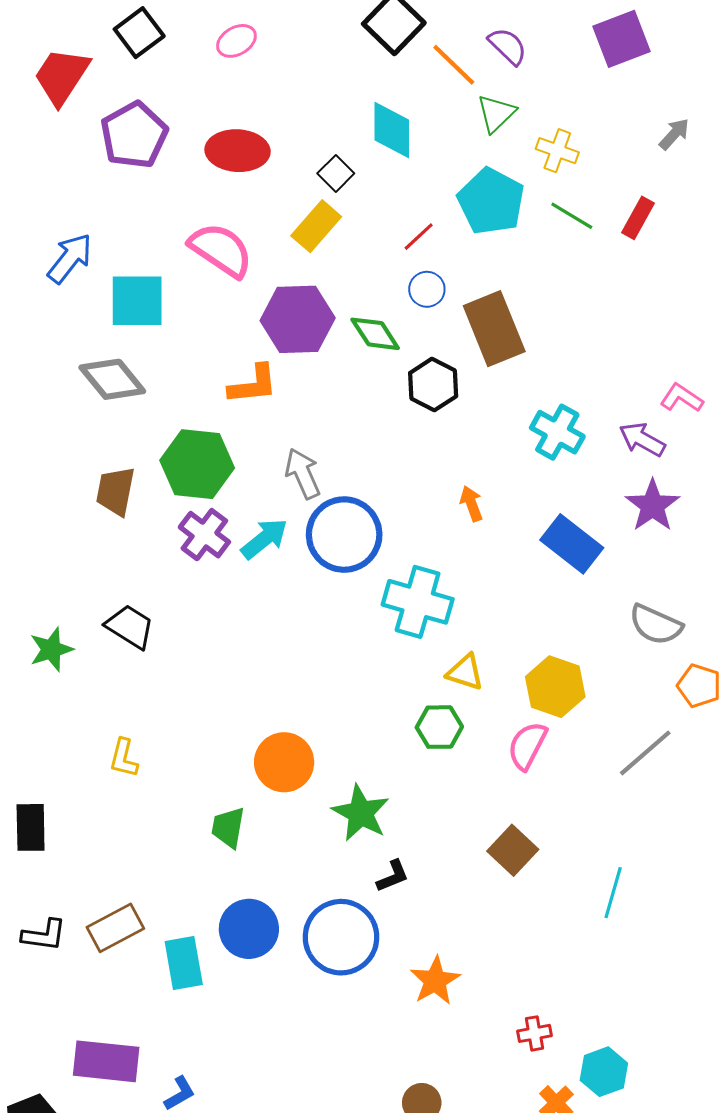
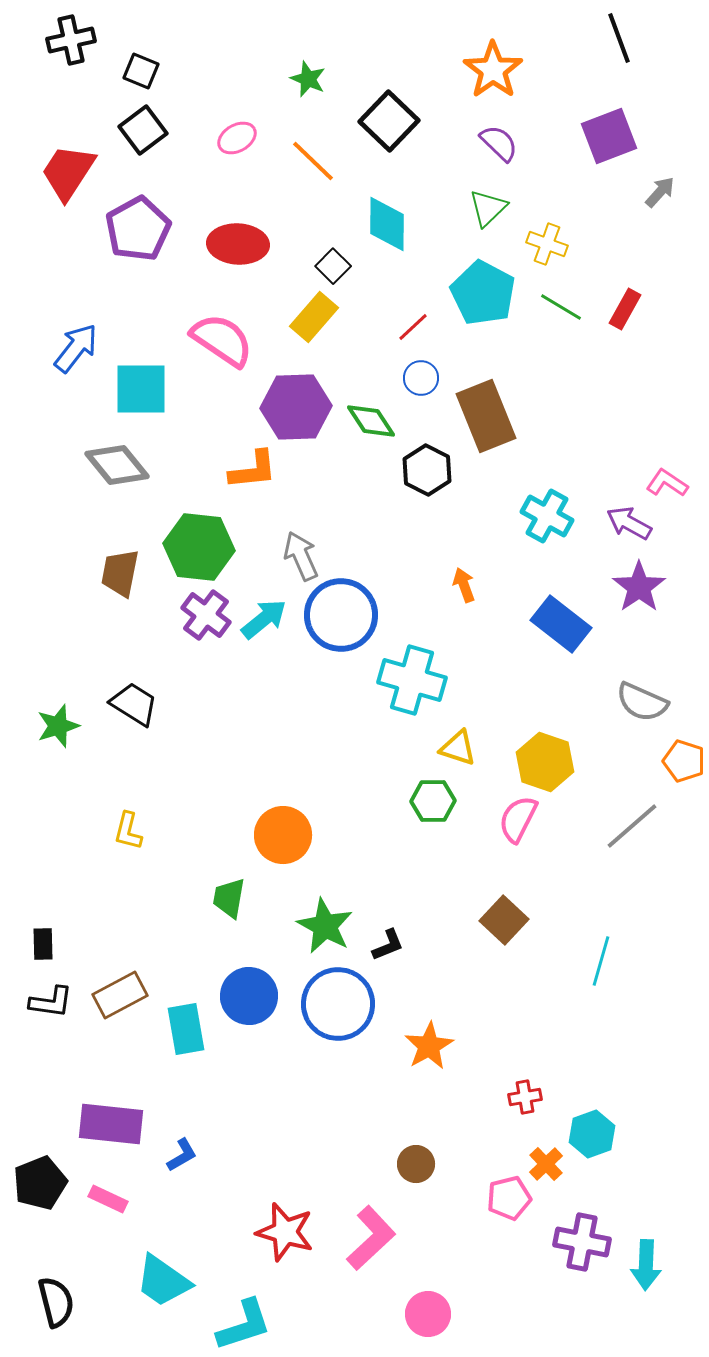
orange line: (454, 65) -> (313, 161), moved
gray arrow: (674, 134) -> (660, 192), moved
green star: (361, 813) -> (325, 926), moved
black rectangle: (31, 827) -> (43, 944), moved, size x0.7

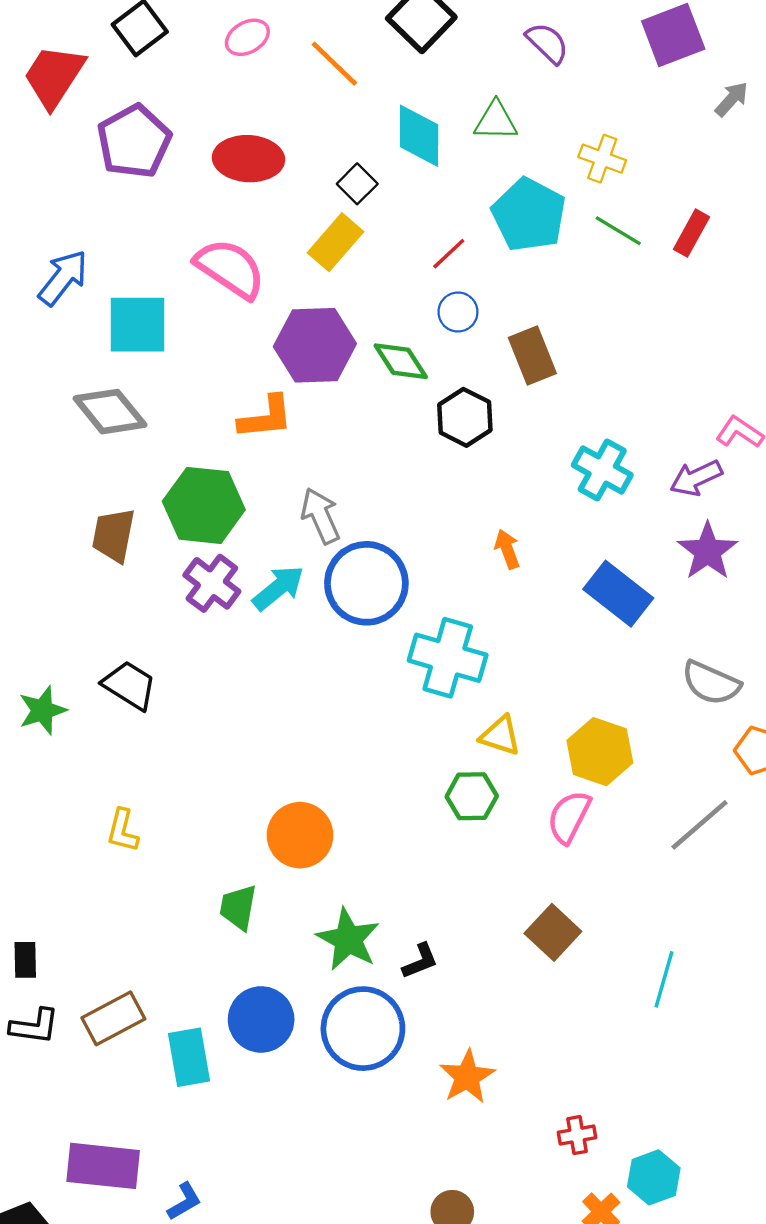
green triangle: (488, 208) -> (496, 121), moved, turned 45
brown rectangle: (486, 416) -> (532, 356), size x0.7
purple arrow: (629, 523) -> (696, 478), turned -54

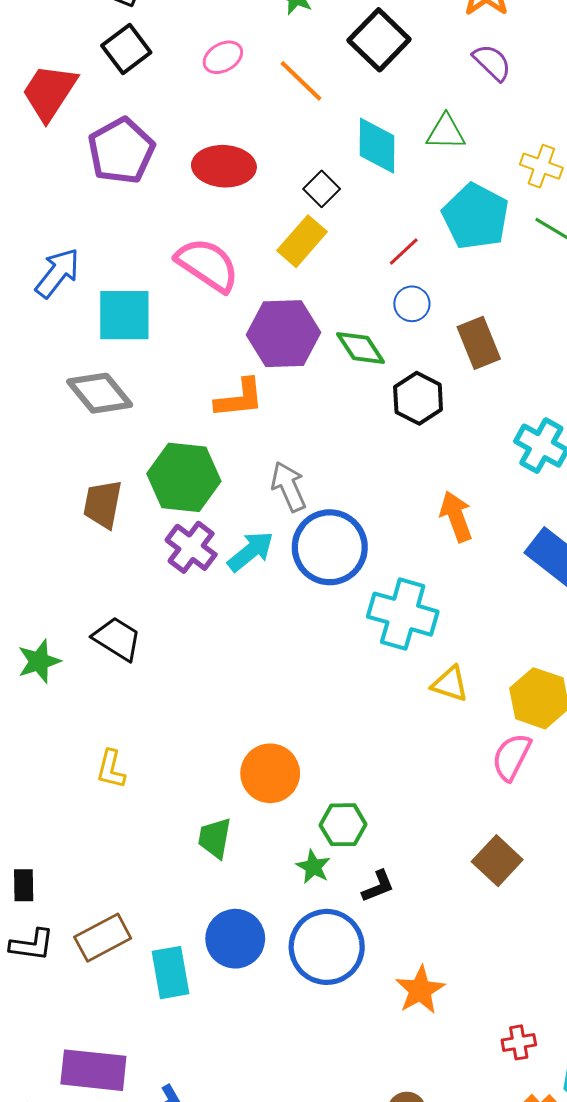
orange arrow: (507, 549) -> (456, 516), size x1.4
green hexagon: (472, 796) -> (343, 825), moved
green star: (348, 939) -> (313, 867), size x0.6

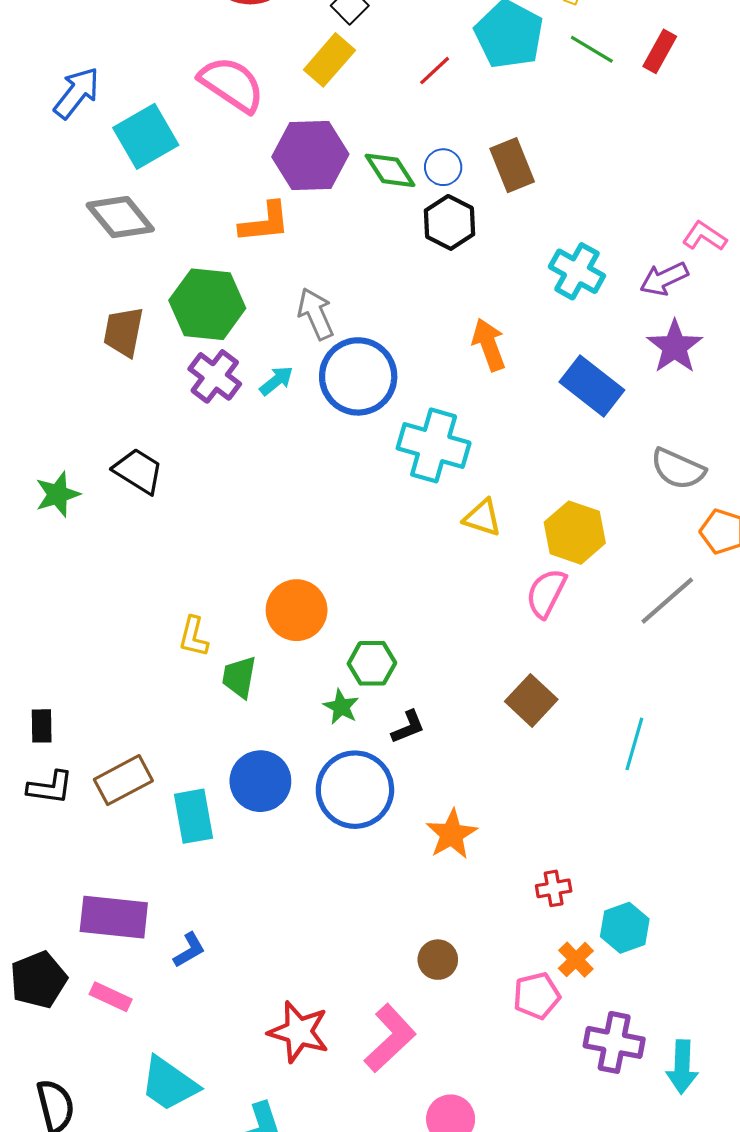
blue circle: (412, 304) -> (443, 167), moved
cyan square: (124, 315) -> (146, 136), turned -30
cyan arrow: (251, 551) -> (276, 381), size x0.7
yellow L-shape: (111, 769) -> (194, 637), moved

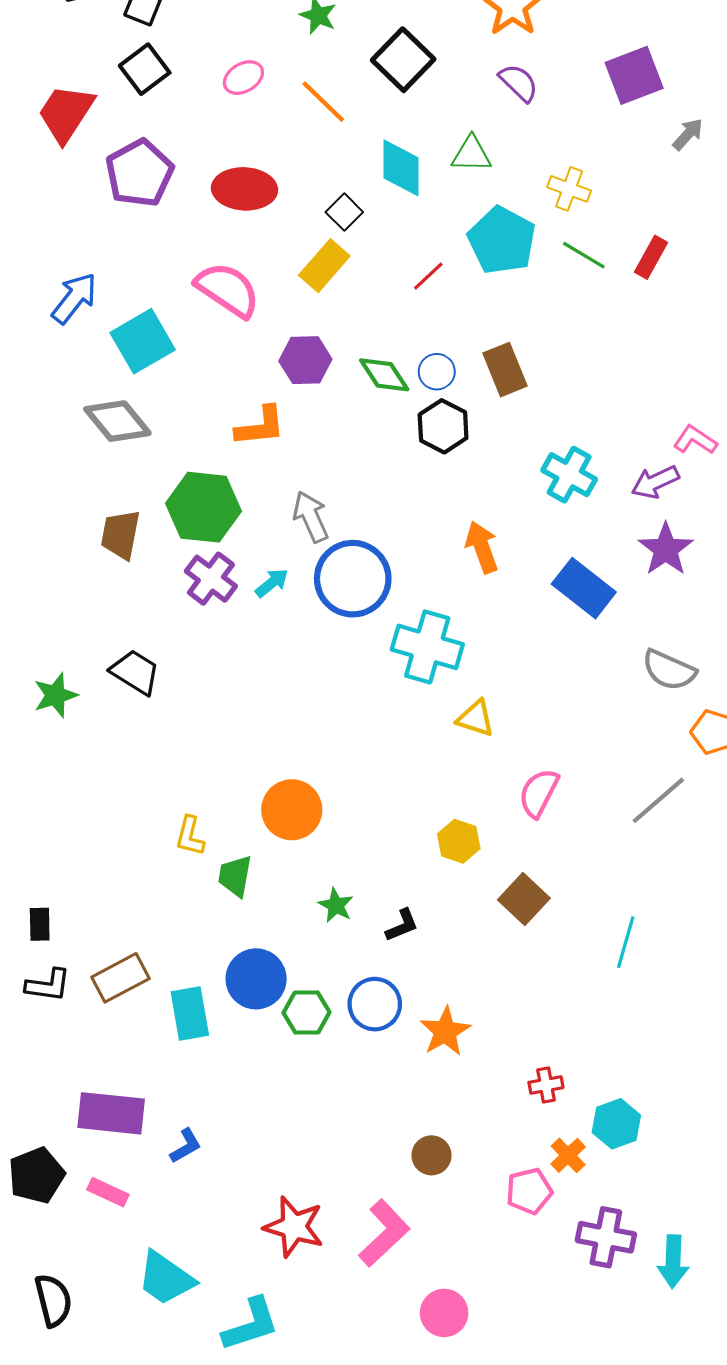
purple hexagon: (310, 156) -> (305, 360), size x0.7
yellow hexagon: (575, 533) -> (459, 841), moved, size x0.7
green hexagon: (372, 663) -> (306, 1012), moved
blue circle: (355, 790) -> (375, 1004), moved, size x0.7

